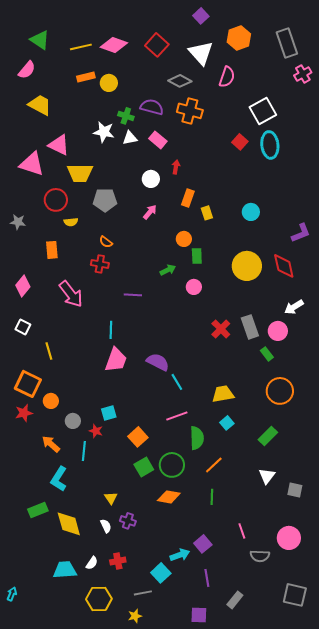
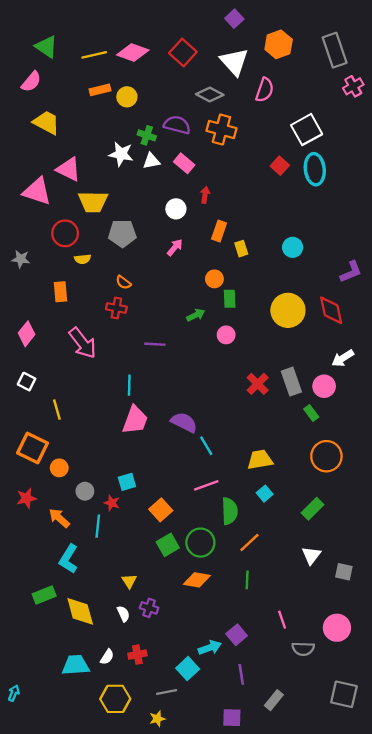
red star: (24, 413) -> (27, 498), moved

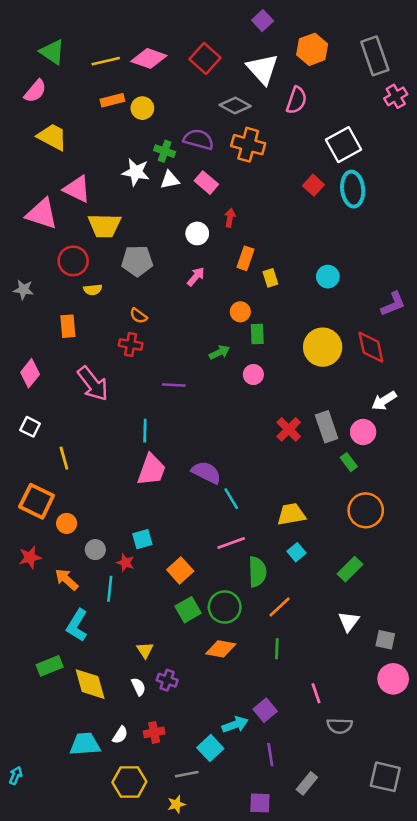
pink circle: (337, 628) -> (393, 679), moved

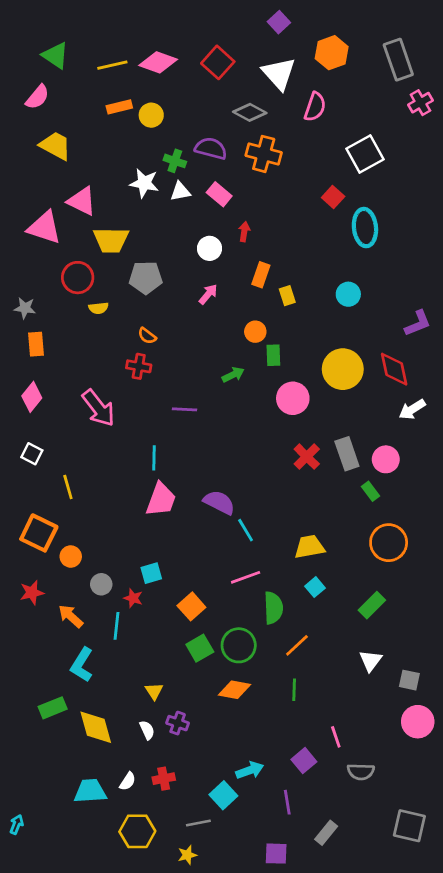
cyan ellipse: (353, 189) -> (365, 228), moved
orange rectangle: (68, 326) -> (36, 344), moved
pink circle: (253, 375) -> (293, 398), moved, size x1.5
white arrow: (384, 401) -> (412, 409), moved
purple square: (265, 710) -> (304, 761), moved

